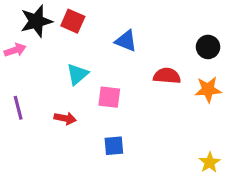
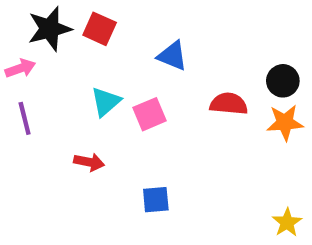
black circle: (208, 47) -> (283, 81), moved
pink square: (109, 97) -> (150, 114), moved, turned -30
purple line: (18, 108) -> (25, 118), moved

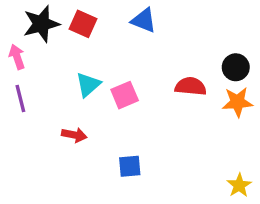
blue triangle: (172, 56) -> (144, 20), moved
pink arrow: (20, 68) -> (17, 57), turned -90

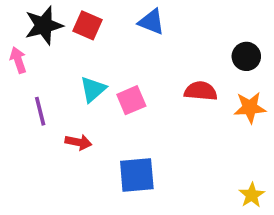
black circle: (236, 67) -> (246, 56), moved
purple line: (20, 99) -> (40, 111), moved
blue square: (130, 166) -> (137, 175), size x1.5

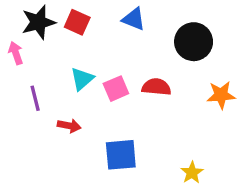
black circle: (246, 56) -> (194, 42), moved, size x1.5
red semicircle: (201, 91) -> (156, 87), moved
yellow star: (252, 195) -> (192, 173), moved

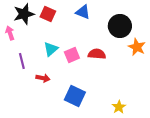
orange star: (221, 95) -> (137, 47), moved, turned 30
blue square: (121, 155) -> (75, 96), turned 30

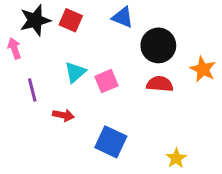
black circle: (120, 26) -> (158, 45), moved
red semicircle: (97, 54) -> (160, 84), moved

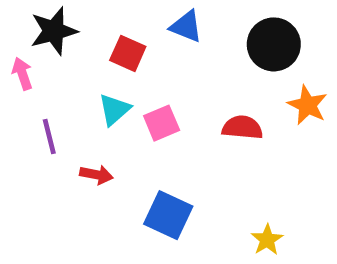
red square: (71, 20) -> (128, 53), moved
black circle: (158, 45) -> (274, 44), moved

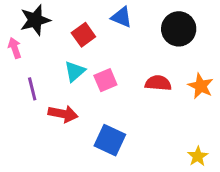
red square: (128, 53) -> (83, 35), turned 30
orange star: (307, 105) -> (201, 86), moved
red arrow: (96, 175) -> (63, 114), size x1.4
yellow star: (267, 240) -> (198, 156), moved

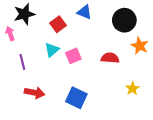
orange star: (201, 86) -> (140, 46), moved
red arrow: (63, 114) -> (35, 93), moved
yellow star: (198, 156) -> (133, 89), moved

